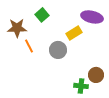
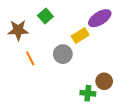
purple ellipse: (92, 17) -> (100, 18), turned -45
orange line: (29, 46) -> (30, 58), moved

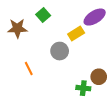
orange line: (30, 58) -> (29, 69), moved

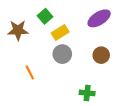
yellow rectangle: (76, 34) -> (60, 32), moved
brown circle: (99, 77) -> (101, 55), moved

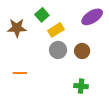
brown circle: (101, 55) -> (82, 51), moved
orange line: (30, 72) -> (20, 73), moved, turned -64

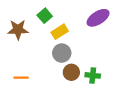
brown circle: (82, 51) -> (71, 72), moved
green cross: (81, 86) -> (93, 75), moved

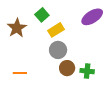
brown star: (18, 30) -> (17, 28), turned -30

